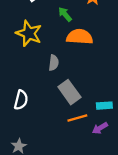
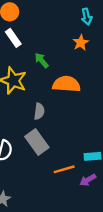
green arrow: (65, 14) -> (42, 60), moved
gray rectangle: (69, 92) -> (37, 142), moved

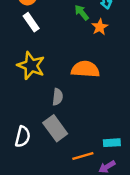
green arrow: (42, 60) -> (82, 13), moved

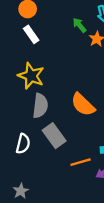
orange semicircle: (85, 69) -> (83, 105), moved, turned -140
gray semicircle: (58, 97) -> (40, 106), moved, size x1.5

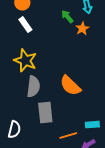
gray rectangle: (54, 136) -> (45, 113), turned 30
white semicircle: (23, 144) -> (14, 130), moved

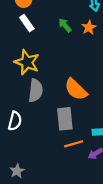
green arrow: (67, 17) -> (65, 25), moved
gray rectangle: (45, 113) -> (65, 119), moved
white semicircle: (14, 130) -> (15, 121), moved

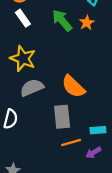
green arrow: (65, 25) -> (62, 20), size x1.5
gray semicircle: (36, 91) -> (32, 88), turned -120

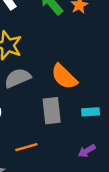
cyan rectangle: (98, 130) -> (91, 112), moved
orange line: (71, 142) -> (26, 147), moved

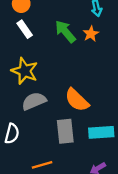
cyan rectangle: (91, 112) -> (101, 132), size x1.5

